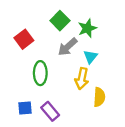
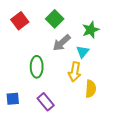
green star: (87, 28) -> (91, 30), moved
red square: (24, 39) -> (20, 21), moved
blue square: (25, 108) -> (13, 99), moved

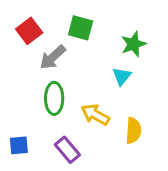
green square: (55, 19) -> (81, 28), turned -30
gray arrow: (62, 43) -> (53, 57), moved
yellow arrow: (75, 72) -> (95, 115), moved, turned 108

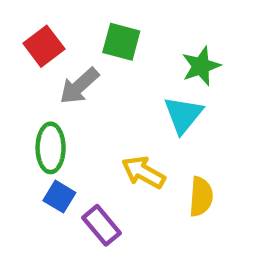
cyan triangle: (122, 76) -> (183, 115), size x1.4
green ellipse: (54, 98) -> (51, 148), moved
blue square: (19, 145) -> (59, 197), moved, turned 36

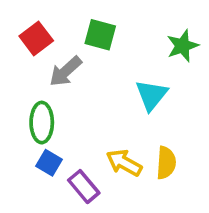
green star: (201, 66) -> (183, 46), moved
yellow arrow: (143, 172) -> (124, 163), moved

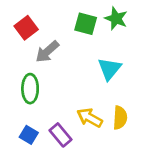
green square: (100, 35) -> (86, 24), moved
green star: (183, 46) -> (116, 18), moved, turned -30
blue square: (49, 163) -> (29, 135), moved

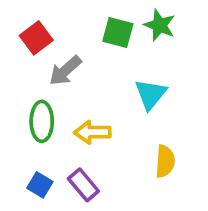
yellow arrow: (90, 118) -> (92, 132), moved, turned -30

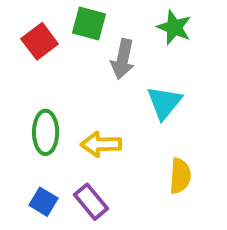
green square: (118, 33) -> (89, 23), moved
gray arrow: (65, 71) -> (123, 59), moved, turned -36

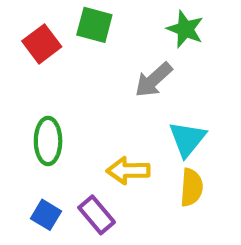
gray arrow: (123, 59) -> (154, 80), moved, turned 36
cyan triangle: (164, 103) -> (187, 139), moved
yellow arrow: (101, 144) -> (128, 171), moved

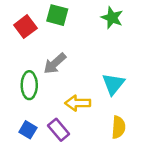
gray arrow: (154, 80) -> (55, 64), moved
yellow semicircle: (192, 187) -> (118, 127), moved

